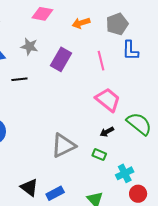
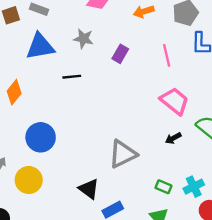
purple rectangle: (61, 59) -> (120, 54), size x0.7
green rectangle: (99, 155) -> (163, 187), moved
black triangle: (29, 188) -> (89, 189), moved

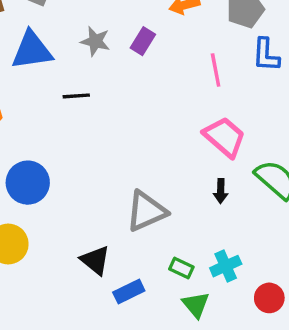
purple rectangle: (120, 54) -> (143, 41), moved
black arrow: (173, 138) -> (221, 191), turned -63
green rectangle: (163, 187) -> (181, 268), moved
cyan cross: (194, 187) -> (226, 266), moved

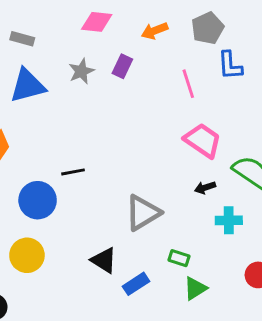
gray star: (95, 41) -> (81, 71), turned -30
black line: (76, 96) -> (73, 172), moved
black arrow: (221, 191) -> (205, 188), turned 78
cyan cross: (226, 266) -> (229, 220), moved, turned 30
green triangle: (196, 305) -> (195, 288), turned 45

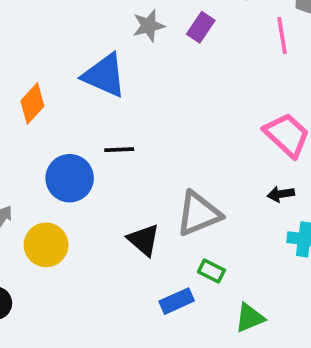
pink line: (188, 84) -> (282, 35), moved
blue triangle: (28, 86) -> (104, 75), moved, turned 30
green rectangle: (179, 258) -> (211, 271), moved
black triangle: (104, 260) -> (144, 240), moved

